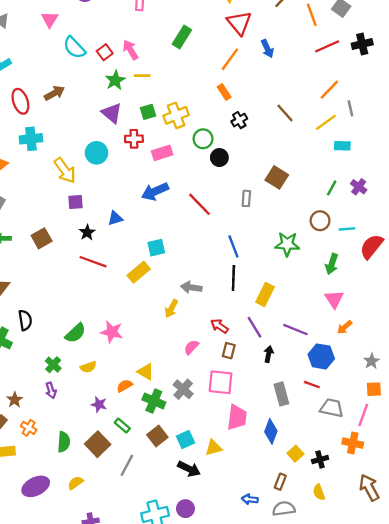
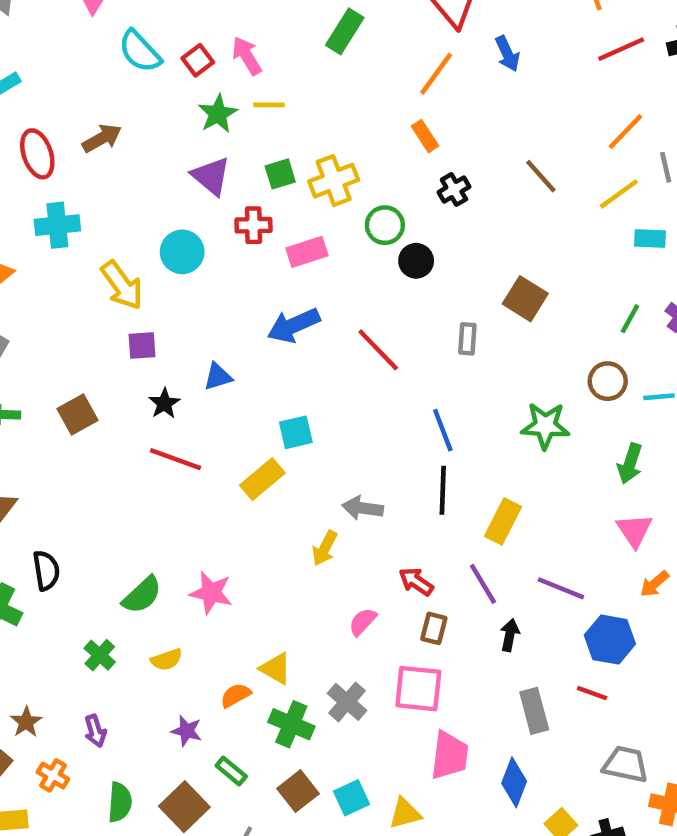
purple arrow: (51, 390) -> (95, 731), moved
gray trapezoid: (332, 408) -> (626, 764), moved

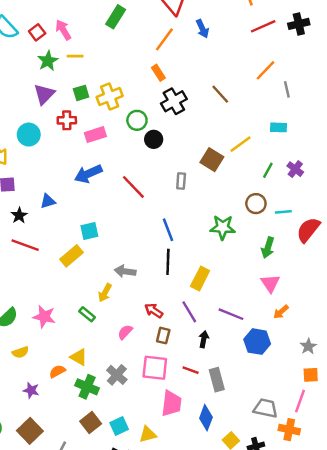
purple triangle: (211, 176) -> (44, 94), turned 35
black cross: (454, 189) -> (174, 101), size x1.5
yellow line: (619, 194) -> (240, 144), moved
red line: (592, 693) -> (191, 370), moved
green rectangle: (231, 771) -> (87, 314), moved

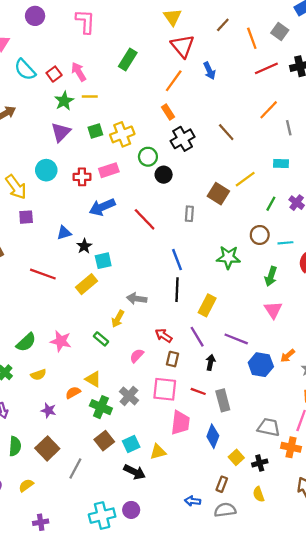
red cross: (67, 120) -> (82, 177), moved
black star: (19, 215) -> (84, 246), moved
orange arrow: (281, 312) -> (288, 356), moved

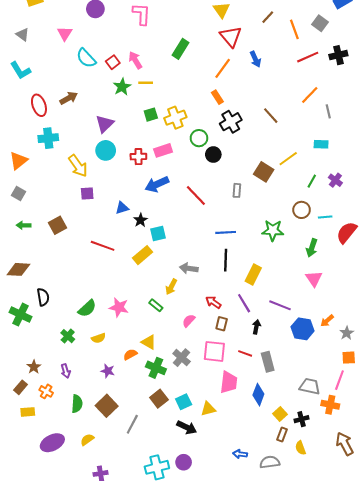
purple triangle: (61, 132) -> (105, 124), moved
blue line: (177, 260) -> (226, 232), turned -72
brown rectangle: (222, 484) -> (282, 435), moved

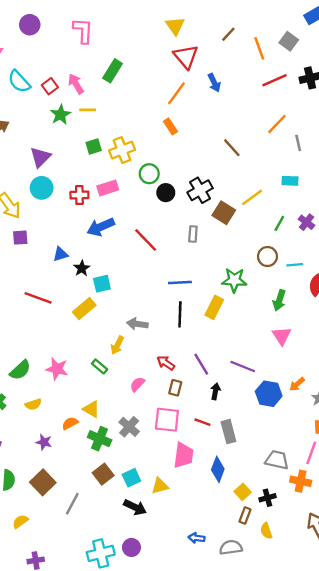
green rectangle: (181, 49) -> (113, 71), moved
black cross: (231, 122) -> (200, 190), moved
yellow rectangle: (253, 275) -> (214, 307), moved

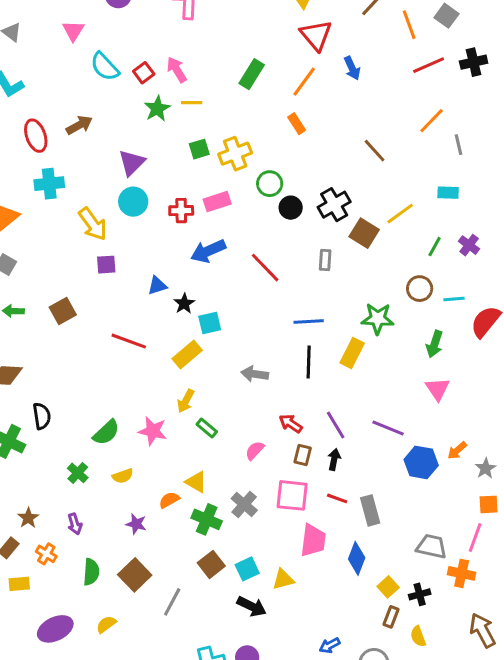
green rectangle: (113, 71) -> (252, 74), moved
yellow arrow: (117, 345) -> (186, 401), moved
black arrow: (215, 391) -> (334, 459), moved
blue arrow: (197, 538) -> (330, 645), turned -35

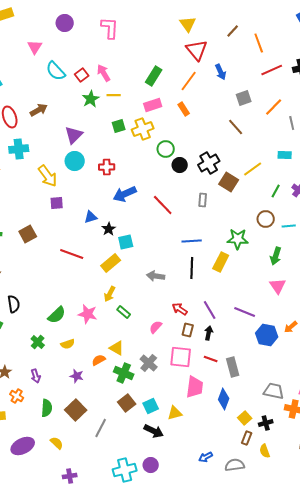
gray square: (447, 16) -> (244, 98), moved, turned 35
pink rectangle: (217, 202) -> (153, 105), moved
yellow semicircle: (106, 624) -> (57, 443), turned 80

